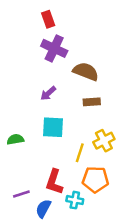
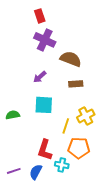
purple line: (21, 194) -> (14, 171), moved

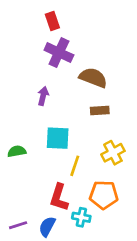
purple arrow: (40, 77) -> (43, 96), moved, turned 144
yellow line: (66, 126) -> (75, 166), moved

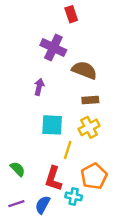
red rectangle: (52, 21) -> (71, 14), moved
green semicircle: (17, 151) -> (18, 169), moved, turned 56
yellow cross: (113, 153) -> (89, 127), moved
orange pentagon: (104, 195) -> (94, 176), turned -30

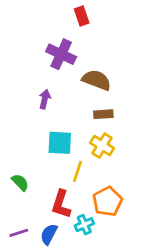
yellow cross: (89, 127) -> (102, 146), turned -30
green semicircle: (18, 169) -> (20, 182), moved
cyan cross: (74, 196) -> (84, 225), turned -35

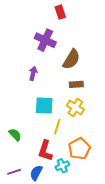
brown semicircle: (97, 80) -> (71, 59), turned 100

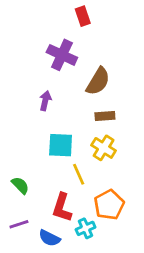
yellow line: (57, 127) -> (79, 174), turned -42
purple line: (14, 172) -> (19, 224), moved
blue semicircle: (36, 173) -> (49, 238), turned -91

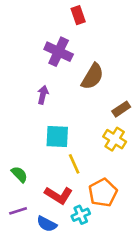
brown rectangle: (105, 116) -> (121, 109), moved, turned -30
yellow cross: (104, 148) -> (115, 139), moved
red L-shape: (62, 208) -> (59, 195), turned -76

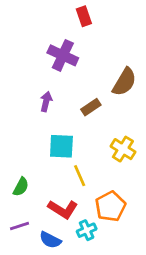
brown semicircle: (92, 76) -> (124, 82), moved
brown rectangle: (121, 109) -> (91, 107), moved
green semicircle: (19, 174) -> (21, 187), turned 72

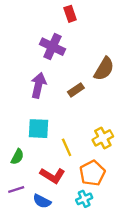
purple arrow: (46, 102) -> (38, 85), size x1.5
cyan square: (61, 146) -> (38, 129), moved
yellow cross: (123, 149) -> (103, 138), moved, turned 30
cyan cross: (87, 230) -> (84, 199), moved

